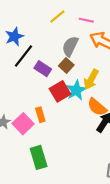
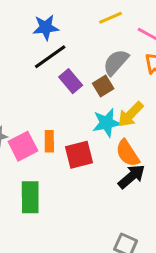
red square: (60, 91) -> (79, 155), moved

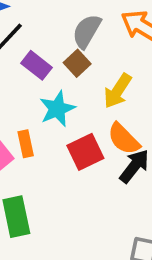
cyan star: (107, 123) -> (57, 109), moved
red square: (79, 155) -> (85, 152), moved

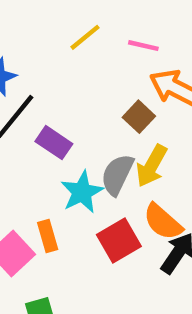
gray semicircle: (87, 31) -> (117, 175), moved
brown square: (77, 63) -> (139, 117), moved

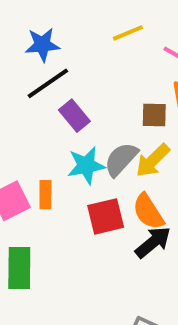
brown square: (139, 117) -> (154, 115), turned 32

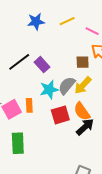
blue star: (42, 45) -> (36, 22), moved
black line: (48, 83) -> (19, 62), moved

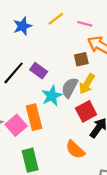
orange rectangle: (29, 105) -> (34, 117), size x1.6
orange semicircle: (82, 111) -> (75, 150), moved
red square: (60, 115) -> (86, 111), moved

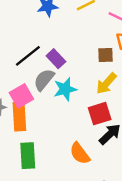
gray semicircle: (70, 88) -> (44, 80), moved
orange rectangle: (34, 117) -> (19, 117), moved
pink square: (16, 125) -> (21, 96), moved

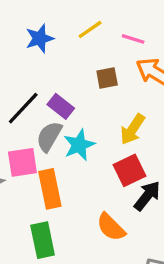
brown square: (105, 55) -> (107, 78), moved
pink square: (21, 96) -> (22, 162), turned 30
orange rectangle: (19, 117) -> (50, 189), moved

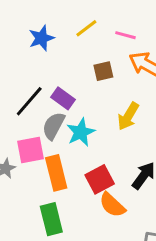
red square: (130, 170) -> (100, 179), moved

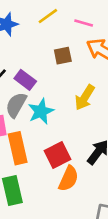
orange semicircle: (112, 205) -> (69, 179), turned -110

